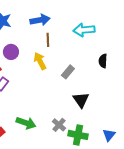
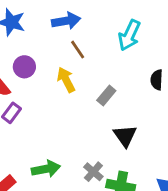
cyan arrow: (84, 30) -> (129, 35), turned -60
brown line: (48, 40) -> (78, 50), turned -32
green arrow: (26, 123) -> (46, 169), turned -30

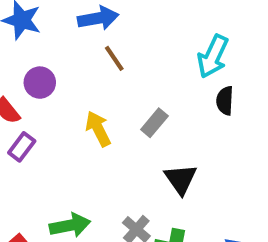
cyan arrow: (129, 35) -> (213, 56), moved
yellow arrow: (66, 80) -> (98, 129), moved

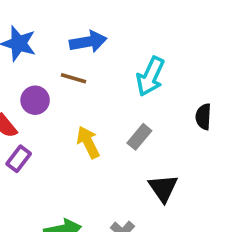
cyan arrow: (213, 56) -> (150, 76), moved
brown line: (114, 58) -> (73, 78), moved, turned -40

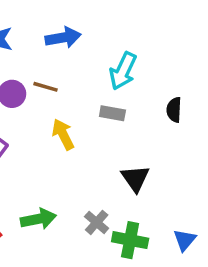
brown line: (73, 78) -> (45, 87), moved
gray rectangle: (139, 137) -> (112, 113), moved, turned 60

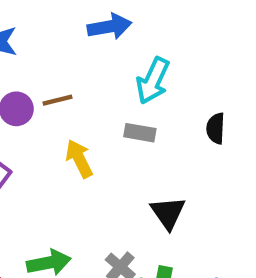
blue arrow: (63, 38) -> (109, 27), moved
brown line: (45, 87) -> (57, 100), turned -30

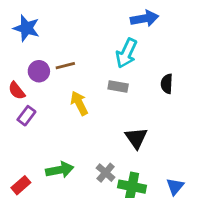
blue arrow: (109, 27) -> (144, 18), moved

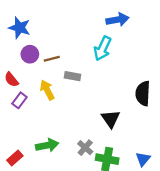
purple circle: (39, 71) -> (30, 54), moved
black semicircle: (167, 84) -> (143, 93), moved, size x1.5
gray rectangle: (118, 87) -> (73, 76), moved
yellow arrow: (79, 103) -> (47, 90), moved

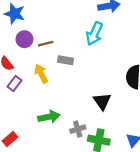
green arrow: (47, 145) -> (49, 117), moved
gray cross: (85, 148) -> (78, 129), turned 32

